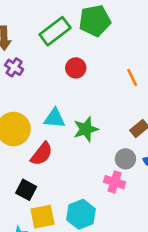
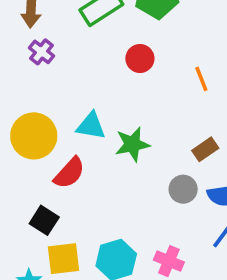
red circle: (76, 68) -> (140, 58), moved
pink cross: (115, 182) -> (169, 261), moved

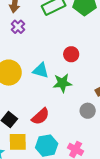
red circle: (140, 58) -> (71, 54), moved
red semicircle: (69, 173) -> (40, 116), moved

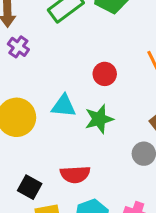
red semicircle: (40, 116) -> (75, 174), turned 48

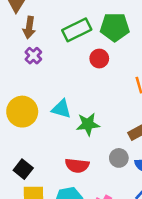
red circle: (105, 74) -> (99, 59), moved
red semicircle: (75, 174) -> (77, 166), moved

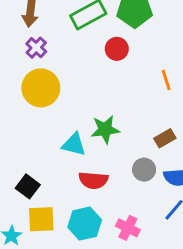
cyan triangle: (61, 109) -> (74, 144), moved
yellow circle: (22, 112) -> (41, 88), moved

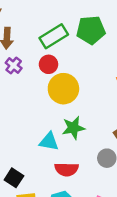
red circle: (117, 49) -> (48, 64), moved
yellow circle: (41, 88) -> (63, 89), moved

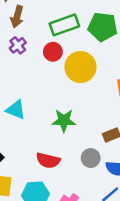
yellow circle: (63, 89) -> (80, 67), moved
cyan triangle: (49, 142) -> (16, 110), moved

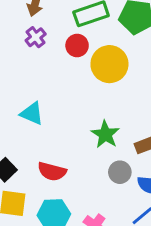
green star: (64, 121) -> (105, 134), moved, turned 30
red semicircle: (48, 160) -> (52, 171), moved

